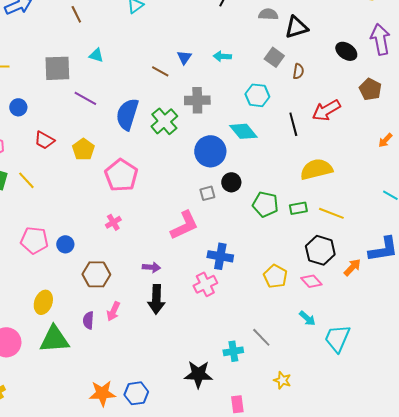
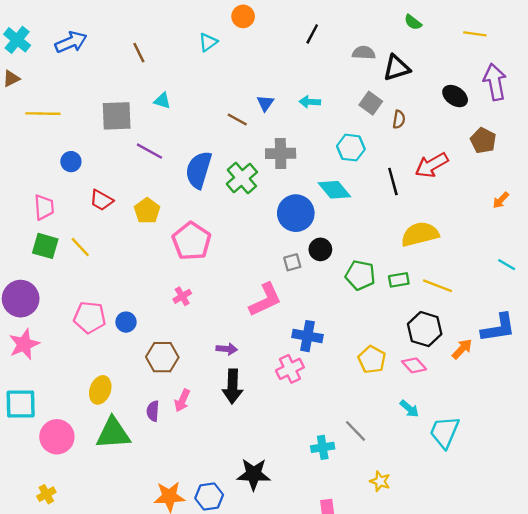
black star: (198, 374) -> (254, 474), moved

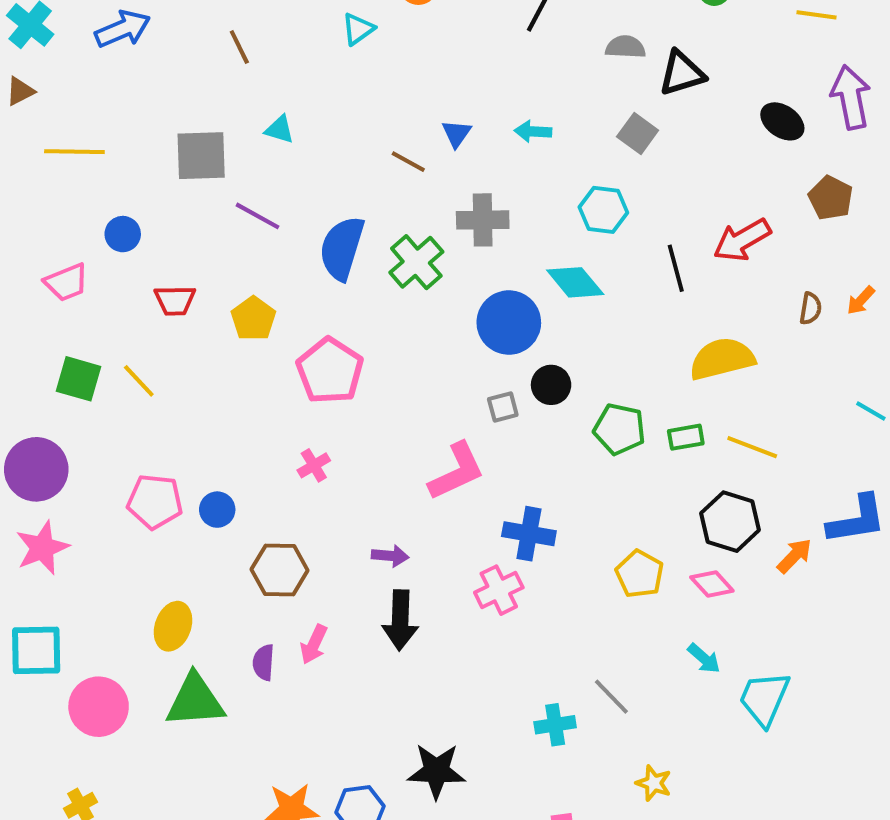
brown semicircle: (399, 119) -> (810, 308), moved
red trapezoid: (101, 200) -> (175, 300), turned -30
pink trapezoid: (44, 207) -> (66, 282), moved, turned 72

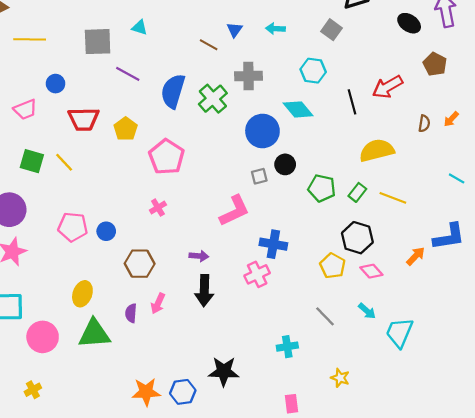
red trapezoid: (175, 300) -> (84, 119), size x1.4
green rectangle: (686, 437) -> (357, 192), turned -42
black hexagon: (730, 522) -> (357, 238), moved
gray line: (611, 697) -> (325, 316), moved

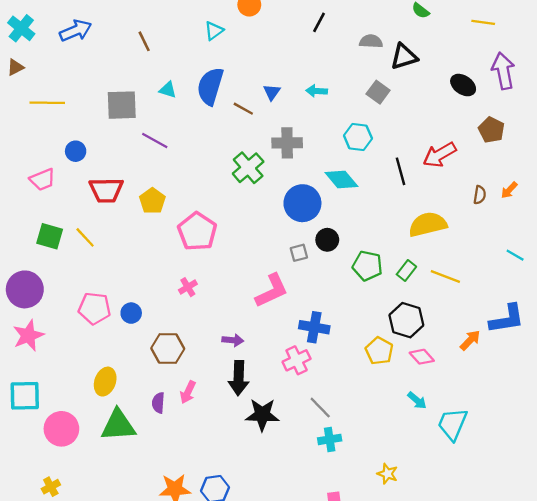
blue semicircle: (173, 91) -> (210, 86), moved
gray line: (325, 316) -> (320, 408), moved
black star: (224, 371) -> (262, 415), moved

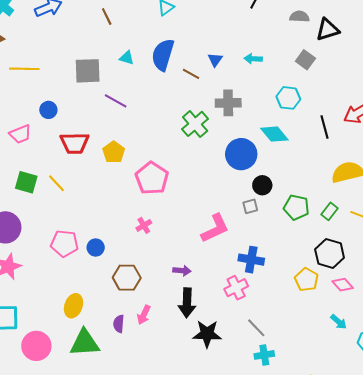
gray square: (299, 253) -> (250, 206), moved

